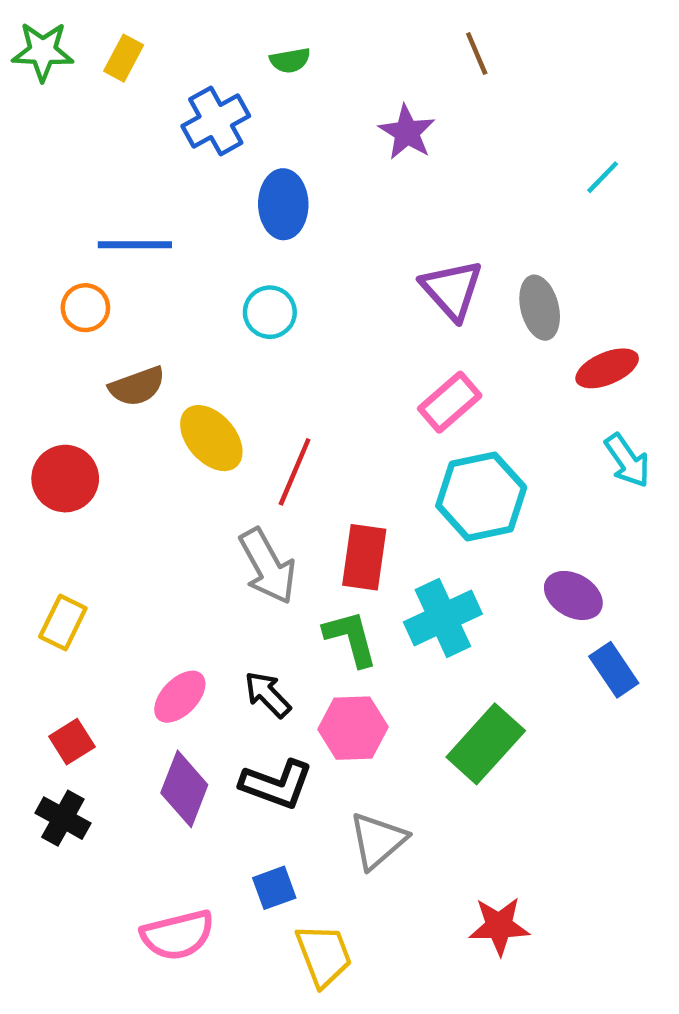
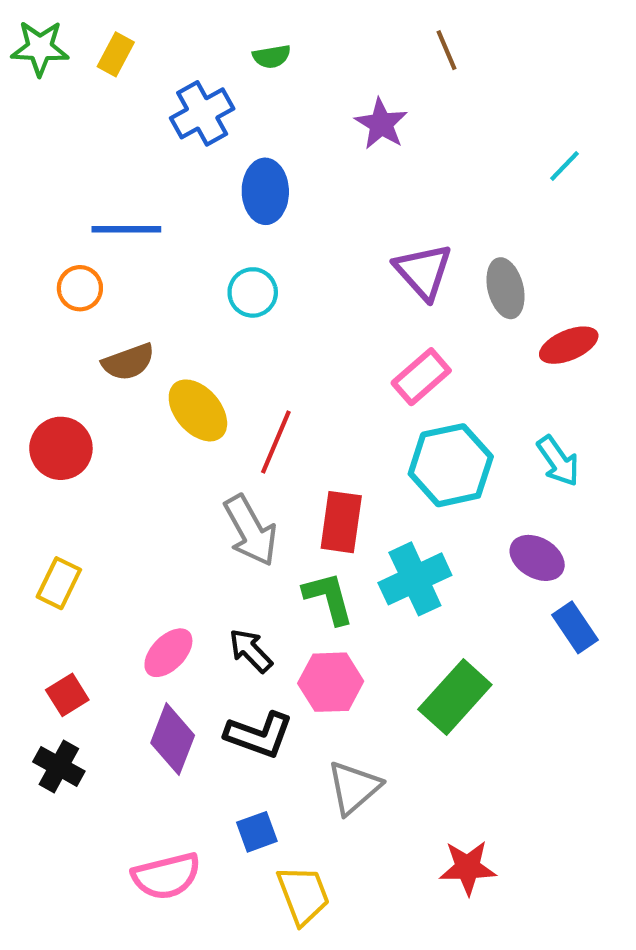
cyan arrow: (627, 461) -> (558, 461), moved

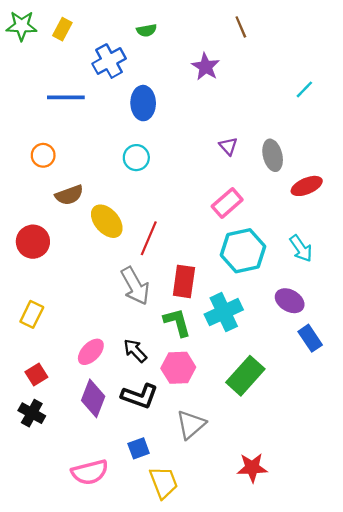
blue line: (126, 229) -> (66, 97), moved
purple triangle: (423, 271) -> (228, 146), size x0.6

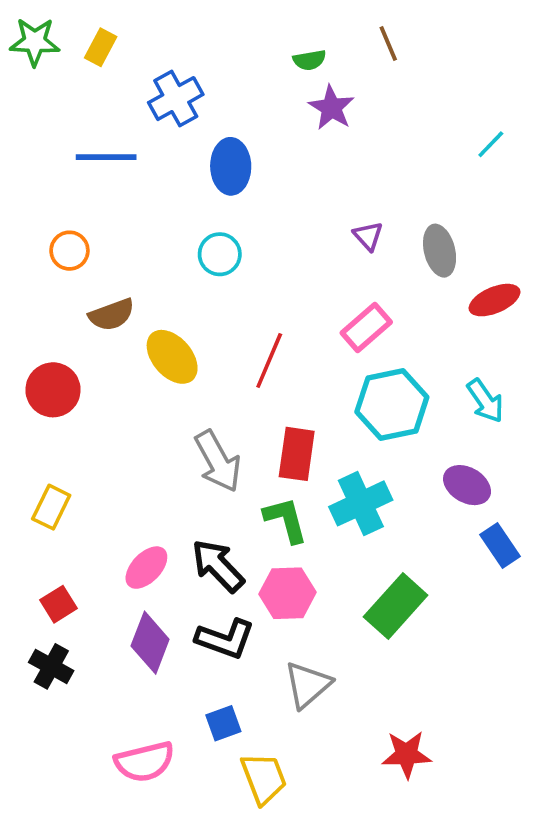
green semicircle: (147, 30) -> (309, 60), moved
red line: (149, 238) -> (269, 361), moved
black arrow: (135, 351) -> (218, 566), size x1.4

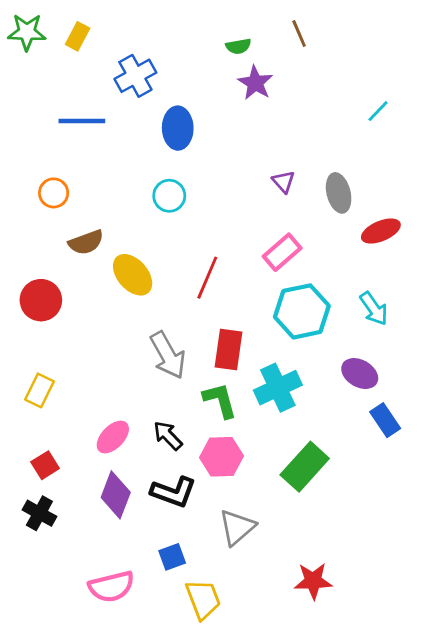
black arrow: (218, 566) -> (168, 436), size x0.7

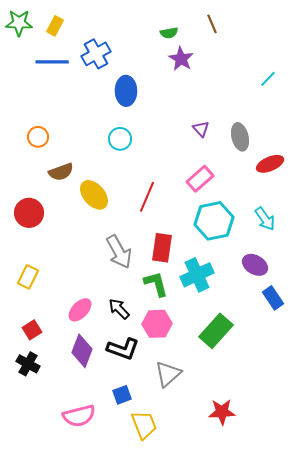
blue line: (82, 121) -> (52, 62), moved

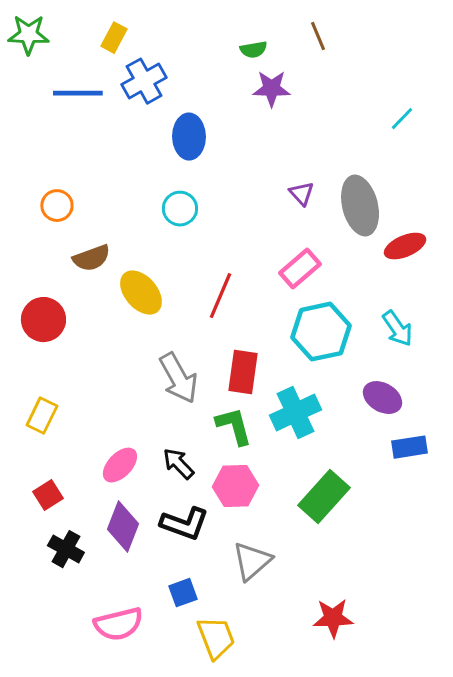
yellow rectangle: (55, 26) -> (114, 38), moved
purple star: (181, 59) -> (272, 89), turned -30
gray ellipse: (240, 137) -> (360, 206), size x1.4
blue rectangle: (273, 298) -> (410, 447), turned -65
black cross: (28, 364) -> (66, 549), moved

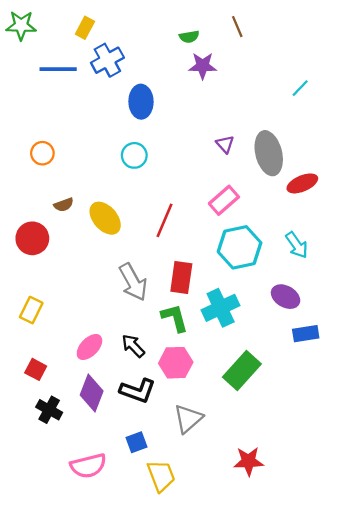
brown semicircle: (91, 258) -> (64, 205), moved, size x0.7
red square: (48, 495) -> (36, 369), turned -30

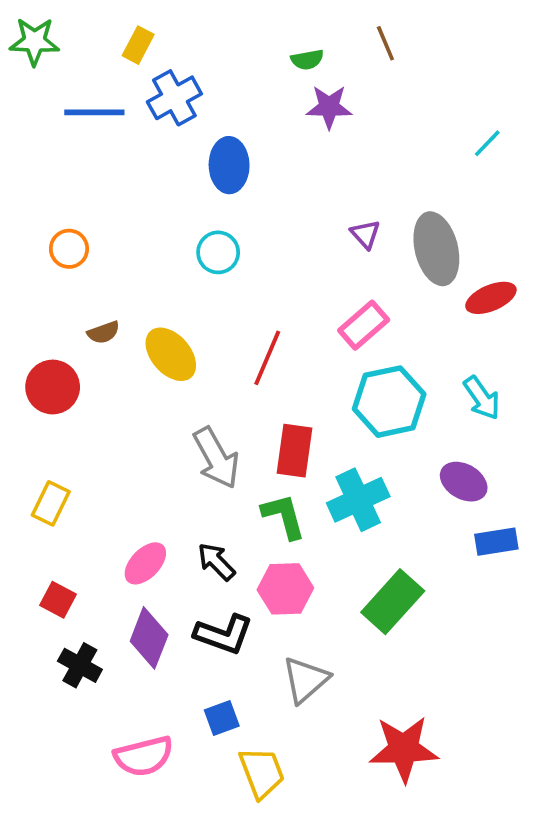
red star: (249, 461) -> (404, 749), size x1.4

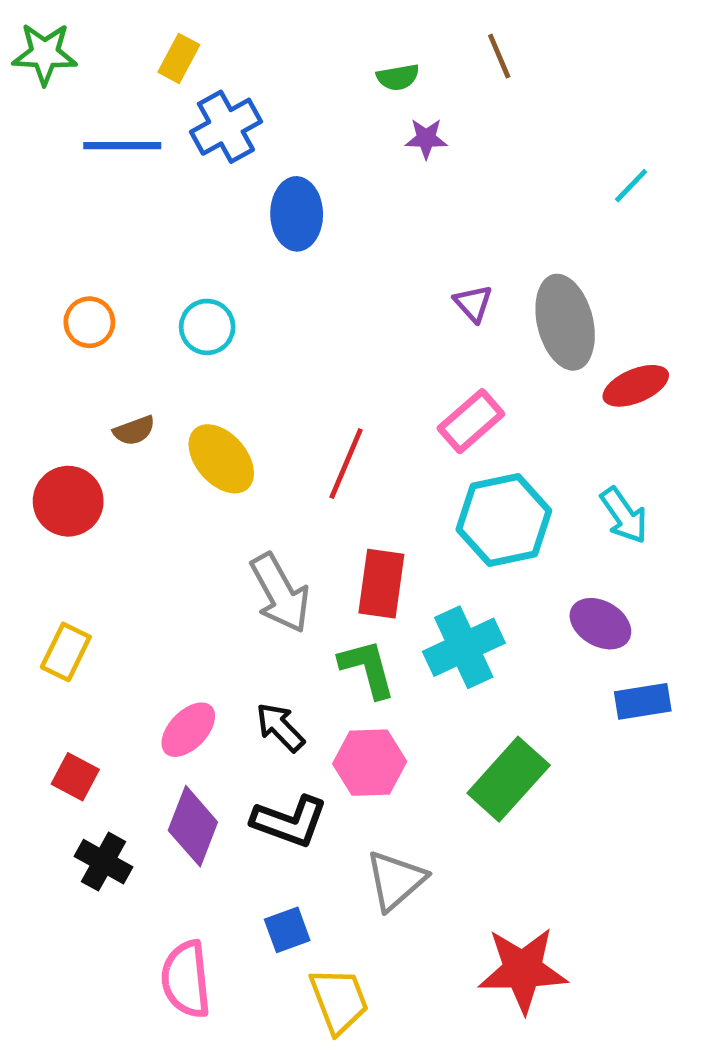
purple star: (329, 107) -> (426, 139), size x0.7
cyan circle: (218, 252) -> (207, 327), moved
pink semicircle: (144, 756) -> (186, 979), turned 98

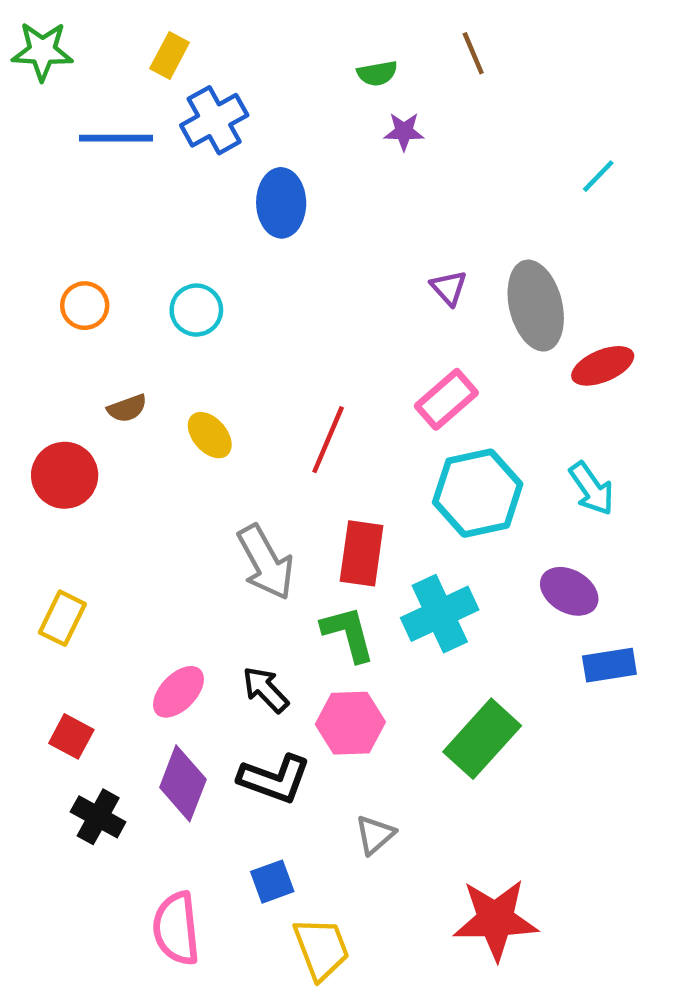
yellow ellipse: (221, 459) -> (210, 435), size x0.7
gray triangle: (396, 880) -> (375, 835), size x0.7

